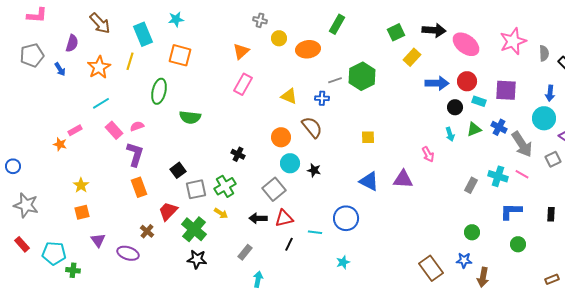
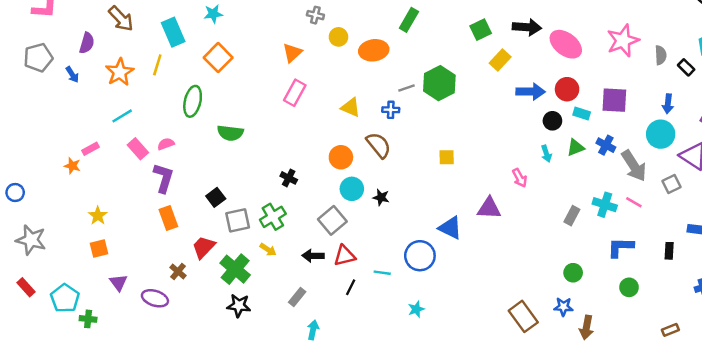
orange square: (180, 55) -> (218, 58), turned 30
blue triangle: (369, 181) -> (450, 228), moved
cyan pentagon: (54, 253) -> (65, 298), turned 30

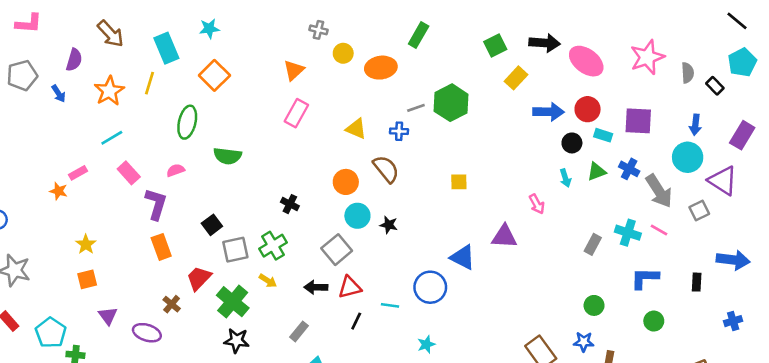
pink semicircle: (166, 144) -> (176, 170), moved

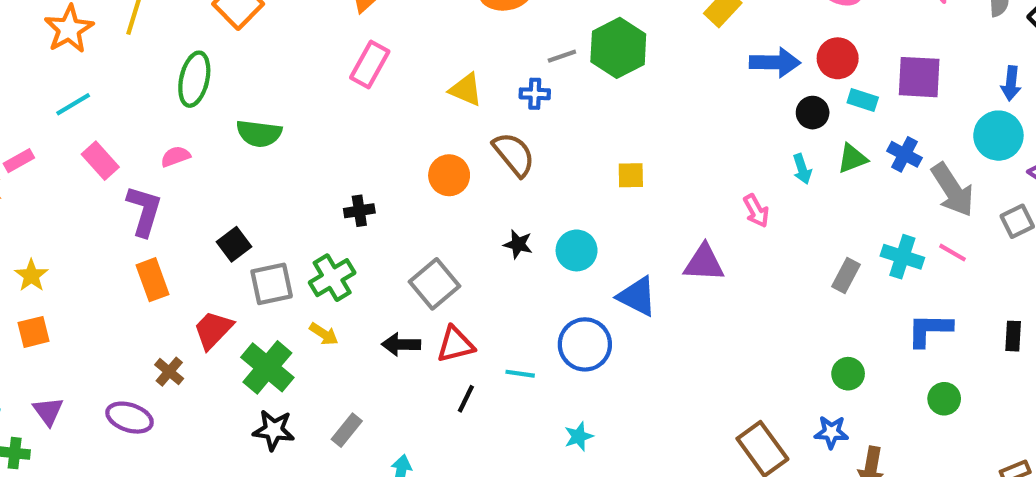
black cross: (290, 204) -> (359, 211), turned -36
cyan circle: (357, 216) -> (577, 250), moved
purple triangle: (108, 316) -> (48, 411), moved
gray rectangle: (299, 331) -> (347, 430), moved

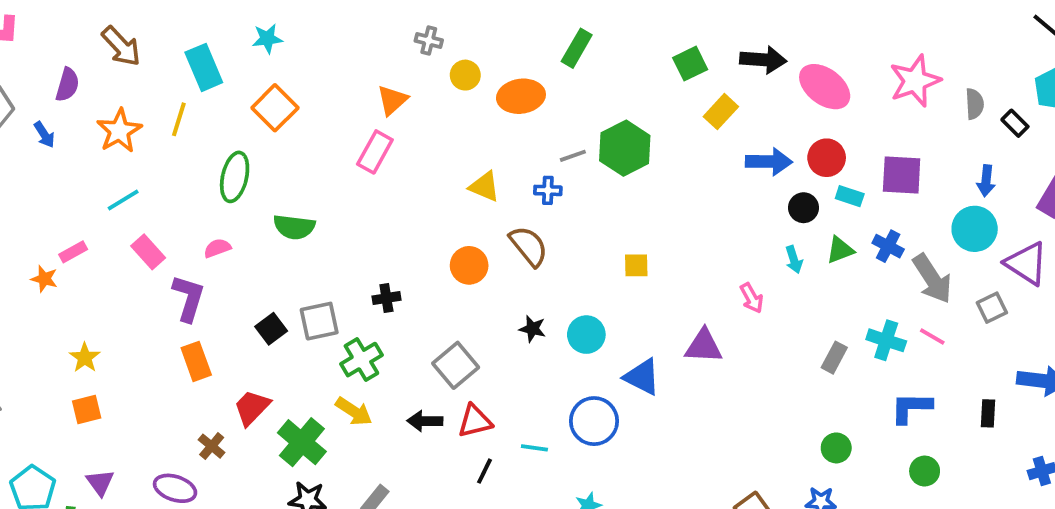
pink rectangle: (370, 65) -> (375, 152), moved
gray square: (272, 284) -> (319, 321), moved
yellow arrow: (324, 334) -> (354, 411), size x1.4

